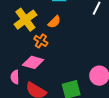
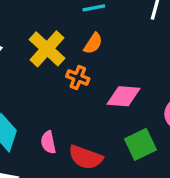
pink diamond: (33, 62) -> (124, 96), moved

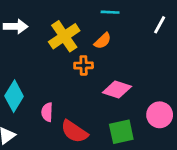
orange cross: (78, 78) -> (84, 65), turned -36

